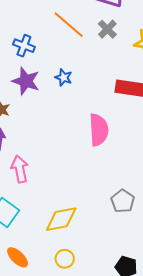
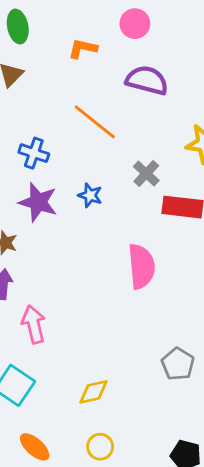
gray cross: (107, 29) -> (146, 173), moved
yellow diamond: (61, 219) -> (93, 392), size x0.7

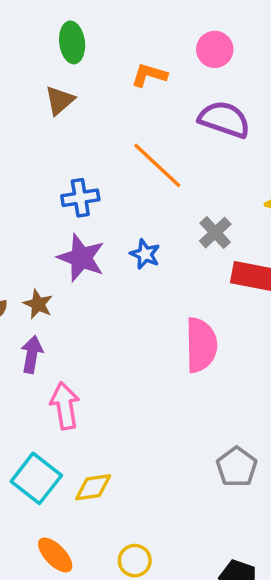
blue cross: (34, 153) -> (80, 198), turned -32
yellow diamond: (93, 392) -> (93, 487), moved

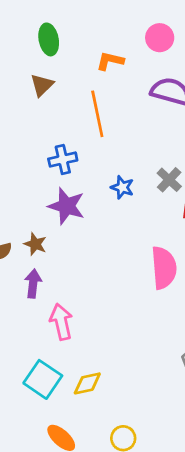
orange line: (157, 165) -> (97, 114), moved, turned 39
blue star: (145, 254) -> (122, 187), moved

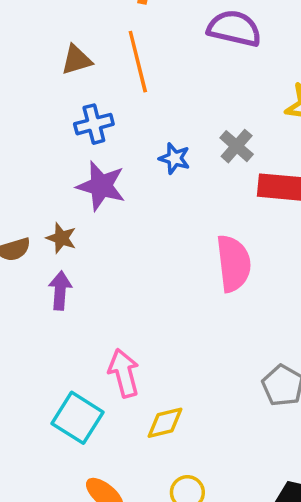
brown triangle: (42, 85) -> (76, 60), moved, turned 30
pink arrow: (61, 322) -> (124, 373), moved
yellow diamond: (87, 383) -> (165, 423), moved

